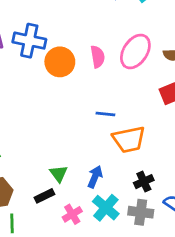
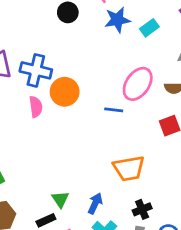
pink semicircle: (98, 57) -> (36, 107), moved
blue line: (105, 114) -> (114, 110), moved

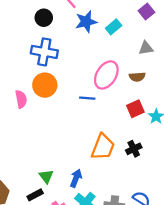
blue cross: (36, 70) -> (44, 52), moved
orange trapezoid: (129, 168) -> (103, 147), turned -56
black cross: (142, 209) -> (134, 149), moved

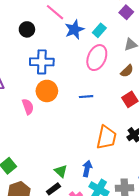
black circle: (44, 18) -> (27, 29), moved
pink ellipse: (106, 75) -> (97, 58), moved
brown semicircle: (137, 77) -> (127, 71), turned -32

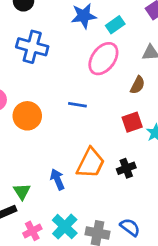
brown semicircle: (127, 71) -> (138, 85), turned -32
orange circle: (47, 91) -> (27, 116), moved
blue arrow: (87, 169) -> (57, 179), moved, turned -49

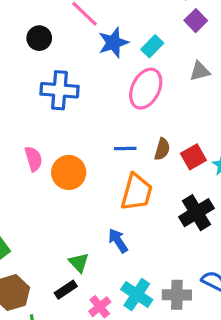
brown semicircle: (138, 85) -> (162, 149), moved
orange trapezoid: (91, 163) -> (137, 192), moved
black cross: (126, 168) -> (196, 213), size x1.5

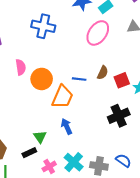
blue line: (125, 149) -> (79, 79), moved
orange trapezoid: (137, 192) -> (62, 97), moved

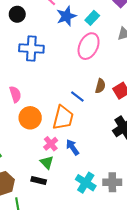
orange circle: (42, 79) -> (30, 118), moved
blue line: (79, 79) -> (77, 97), turned 40
black rectangle: (29, 153) -> (39, 181), turned 48
pink cross: (49, 166) -> (51, 144), moved

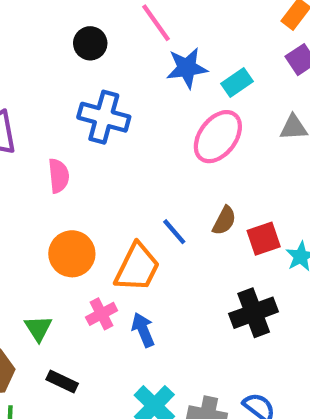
pink semicircle: (15, 94) -> (59, 176), moved
green triangle: (47, 162) -> (38, 328), moved

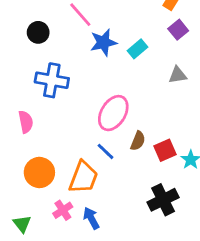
pink ellipse: (218, 137) -> (113, 113), moved

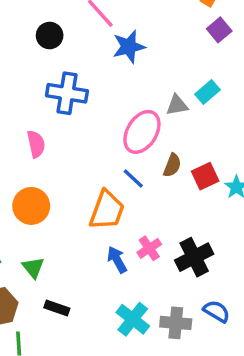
cyan rectangle: (138, 49) -> (208, 92), moved
gray triangle: (178, 75) -> (177, 105), moved
orange circle: (39, 172) -> (31, 206), moved
black cross: (163, 200) -> (194, 257), moved
pink cross: (63, 210) -> (149, 248), moved

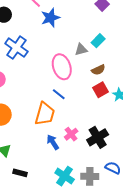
blue cross: (67, 93) -> (16, 48), turned 30
pink ellipse: (142, 132) -> (62, 67), turned -45
brown semicircle: (172, 165) -> (98, 70), moved, turned 48

